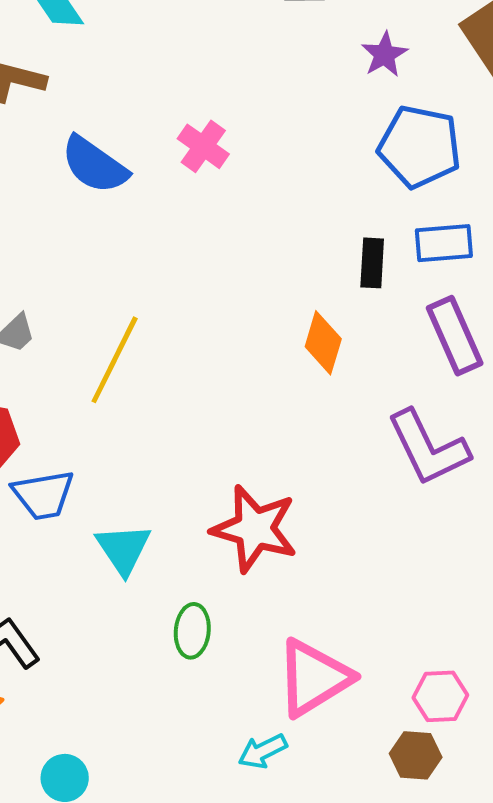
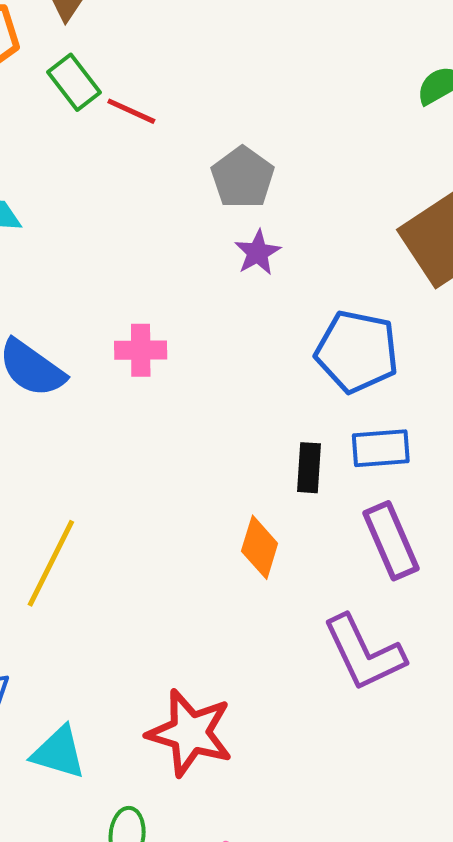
purple star: (384, 55) -> (258, 253), moved
pink cross: (203, 146) -> (141, 350), turned -36
cyan triangle: (123, 549) -> (59, 752), turned -40

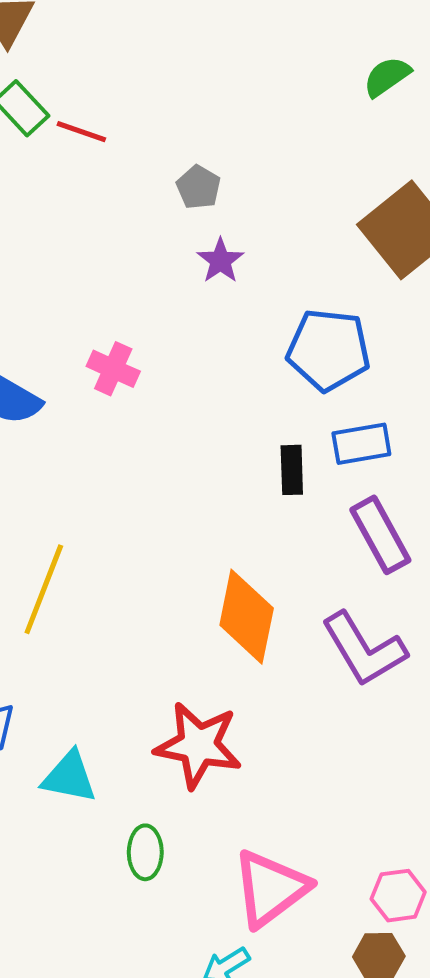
gray pentagon: (243, 178) -> (198, 187), size x0.7
pink cross: (141, 350) -> (113, 369), turned 30
orange diamond: (260, 547) -> (247, 617), moved, size x1.5

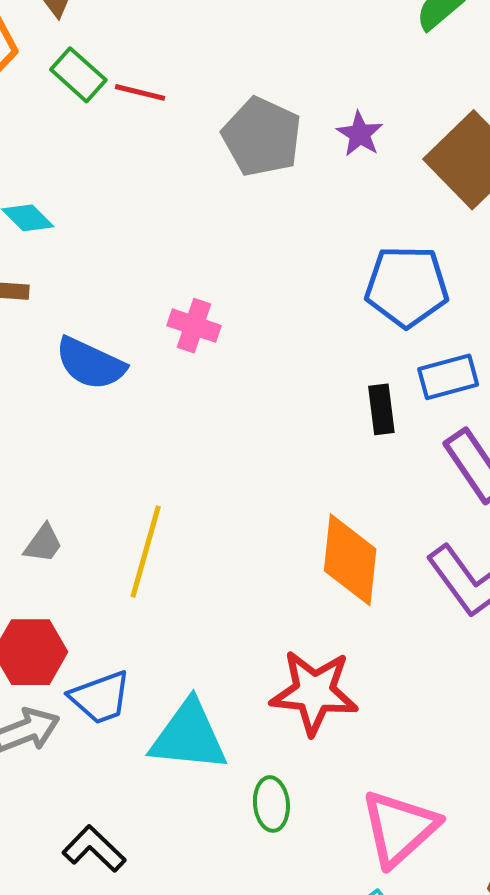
gray pentagon: (198, 187) -> (262, 137), size x1.8
purple star: (220, 261) -> (360, 134), moved
cyan triangle: (69, 777) -> (189, 736), size x1.4

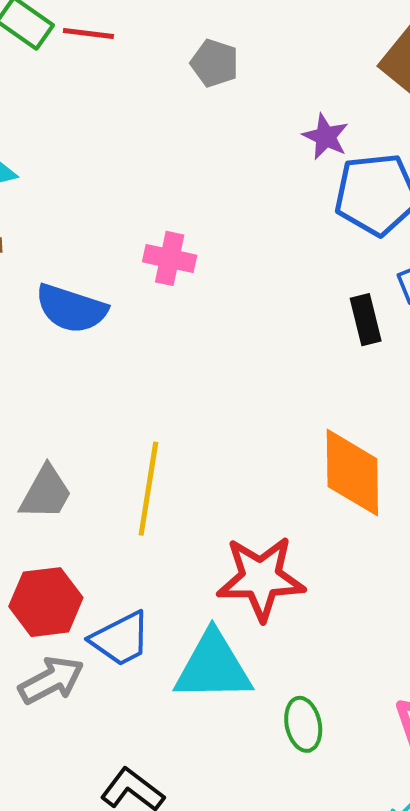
purple star: (360, 134) -> (326, 137), moved
gray pentagon: (262, 137) -> (215, 63), size x0.6
gray trapezoid: (43, 544) -> (46, 493), size x1.4
red star: (314, 692) -> (261, 578), moved

